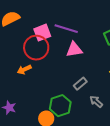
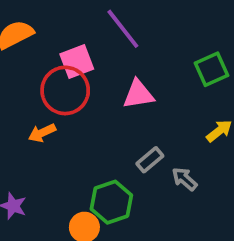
purple line: (66, 29) -> (123, 29), moved, turned 35
gray arrow: (96, 102) -> (185, 179), moved

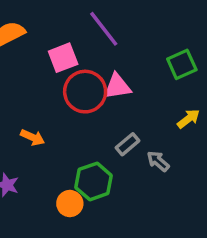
red circle: (65, 90) -> (85, 92), moved
orange arrow: (42, 133) -> (33, 137), moved, turned -130

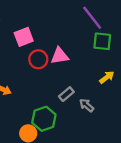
purple line: (104, 29) -> (92, 18), moved
green square: (182, 64) -> (102, 41), turned 30
red circle: (85, 92) -> (38, 59), size x0.7

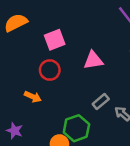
red circle: (38, 59) -> (50, 70), moved

